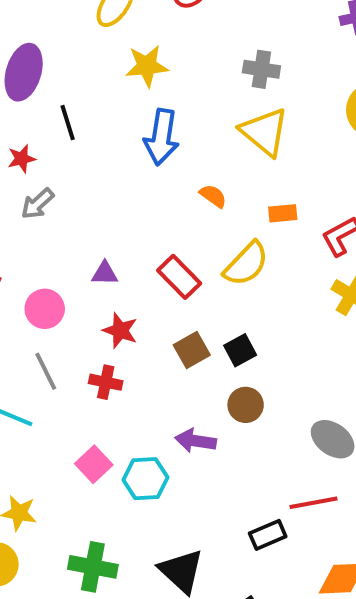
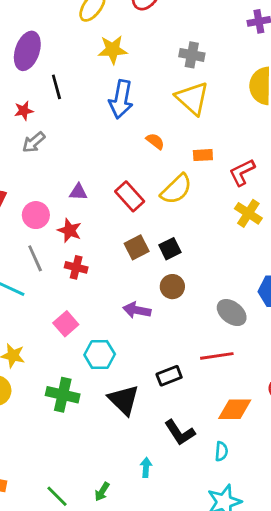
red star: (120, 330) -> (69, 230), moved
cyan hexagon: (145, 479) -> (100, 355), moved
black rectangle: (268, 535) -> (169, 376), moved

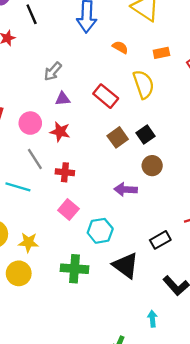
gray arrow: (34, 142) -> (53, 71), moved
yellow semicircle: (176, 189) -> (144, 84), turned -56
red cross: (76, 267) -> (65, 172), moved

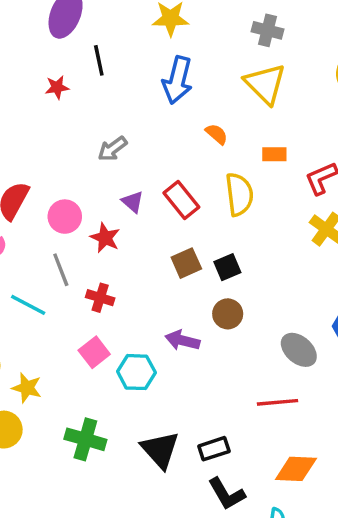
purple triangle: (63, 99) -> (133, 202), moved, turned 35
cyan hexagon: (100, 231) -> (136, 372), moved
black rectangle: (160, 240) -> (214, 449), moved

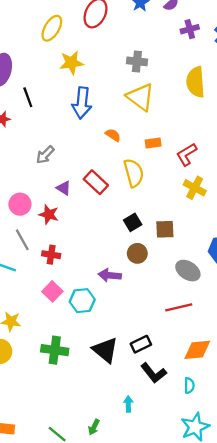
brown square: (186, 263) -> (165, 229), moved, turned 30

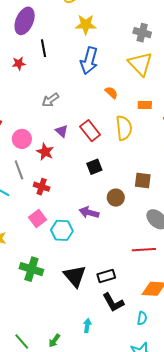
black square: (133, 222) -> (94, 167), moved

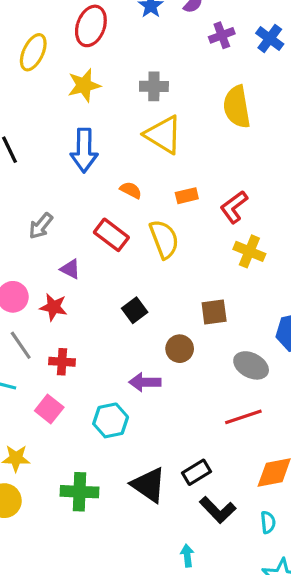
yellow star: (86, 25) -> (84, 85), moved
red rectangle: (90, 131) -> (111, 235), moved
pink square: (37, 218) -> (49, 409), moved

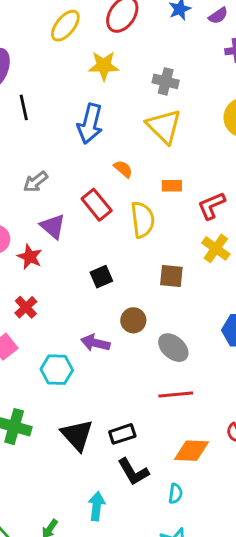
purple triangle: (70, 269) -> (53, 226), size x1.4
brown square: (214, 312) -> (171, 276), moved
red cross: (62, 362) -> (26, 307), turned 30
gray ellipse: (251, 365) -> (173, 348), moved
cyan arrow: (187, 556) -> (97, 506), size x1.4

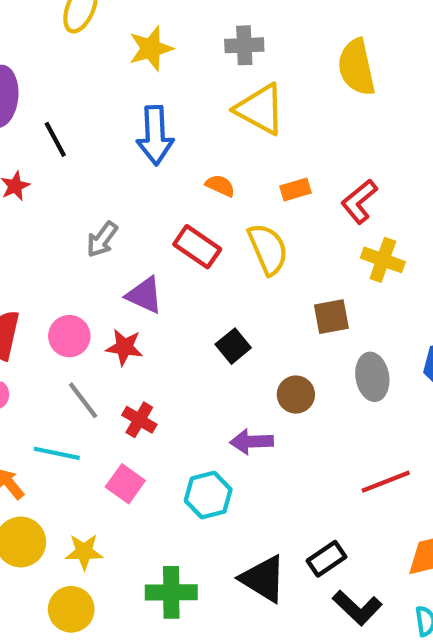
gray ellipse: (173, 348) -> (372, 377), moved, turned 56

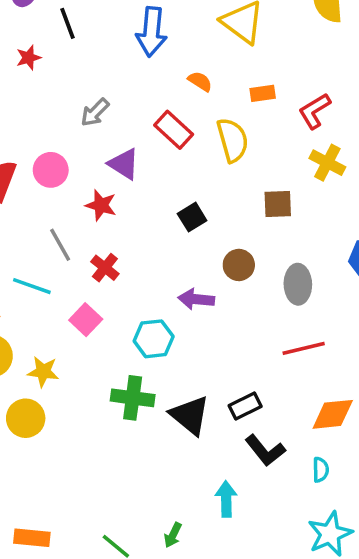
pink circle: (69, 336) -> (51, 170), moved
gray ellipse: (372, 377) -> (298, 284), moved
green cross: (171, 592) -> (133, 398), moved

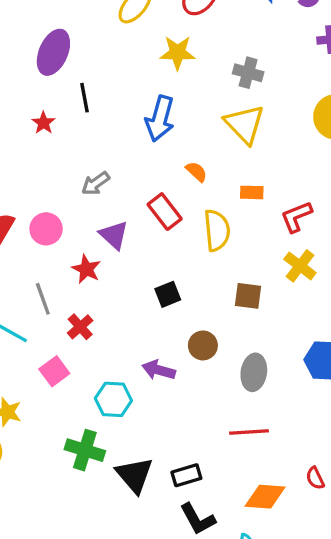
red star: (28, 58) -> (43, 123), turned -30

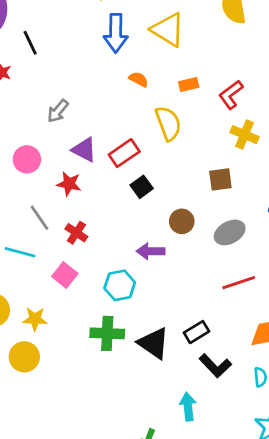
blue arrow: (160, 119) -> (116, 33), moved
red rectangle: (165, 212) -> (124, 153), moved, turned -72
brown square: (248, 296) -> (220, 179), moved
gray ellipse: (254, 372) -> (230, 232), turned 68

